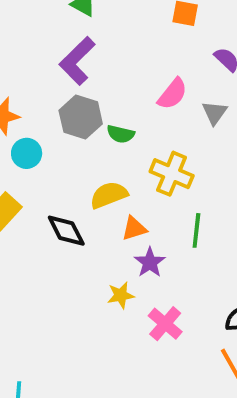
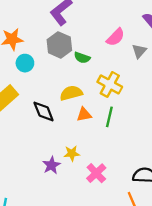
green line: (196, 230) -> (109, 117), moved
purple star: (150, 262) -> (51, 165), moved

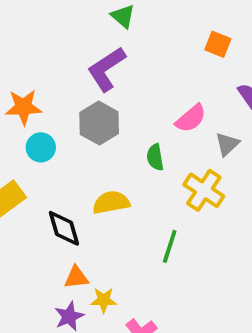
green semicircle: (82, 58) -> (155, 157), moved, turned 56
yellow cross: (110, 84) -> (204, 190), moved
orange triangle: (84, 115) -> (76, 277), moved

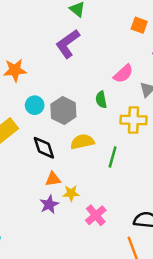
gray hexagon: (99, 123) -> (63, 111), moved
cyan circle: (41, 147) -> (35, 105), moved
yellow cross: (204, 190) -> (133, 120), turned -30
yellow semicircle: (111, 202) -> (82, 142), moved

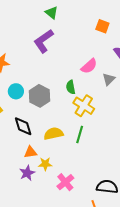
yellow cross: (133, 120) -> (84, 106), moved, turned 30
yellow semicircle: (82, 142) -> (54, 134), moved

